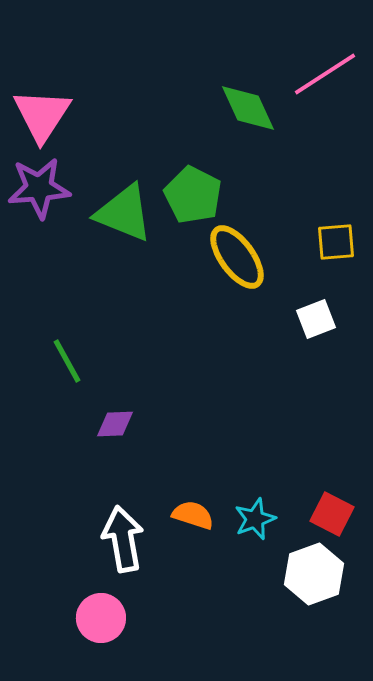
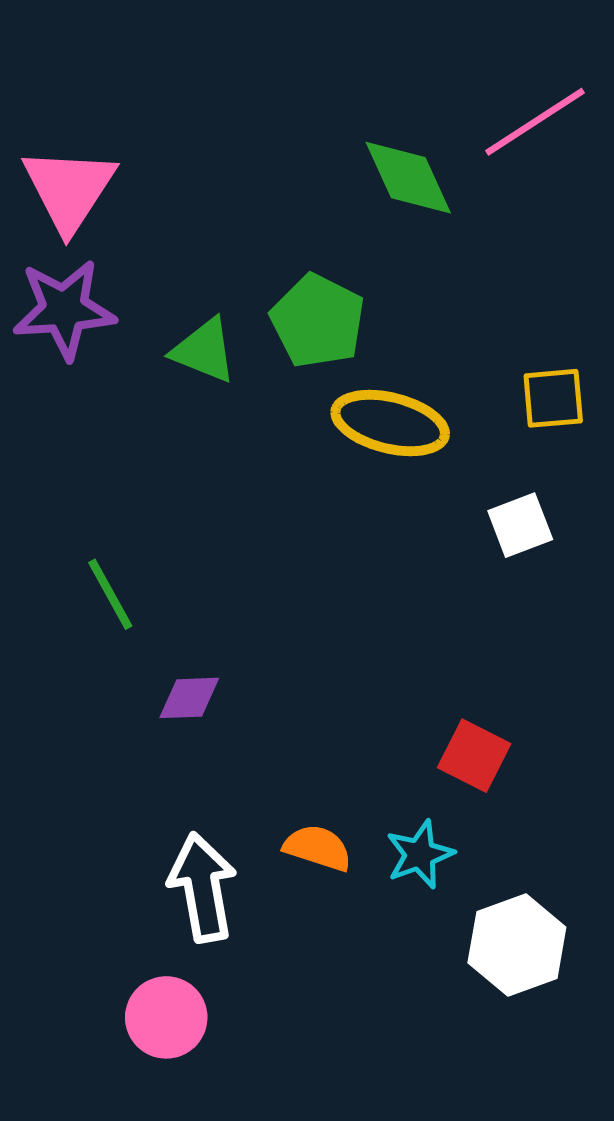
green triangle: (124, 213) -> (204, 351), size x0.7
yellow ellipse: (237, 257) -> (390, 423), turned -40
red square: (332, 514) -> (474, 756), moved

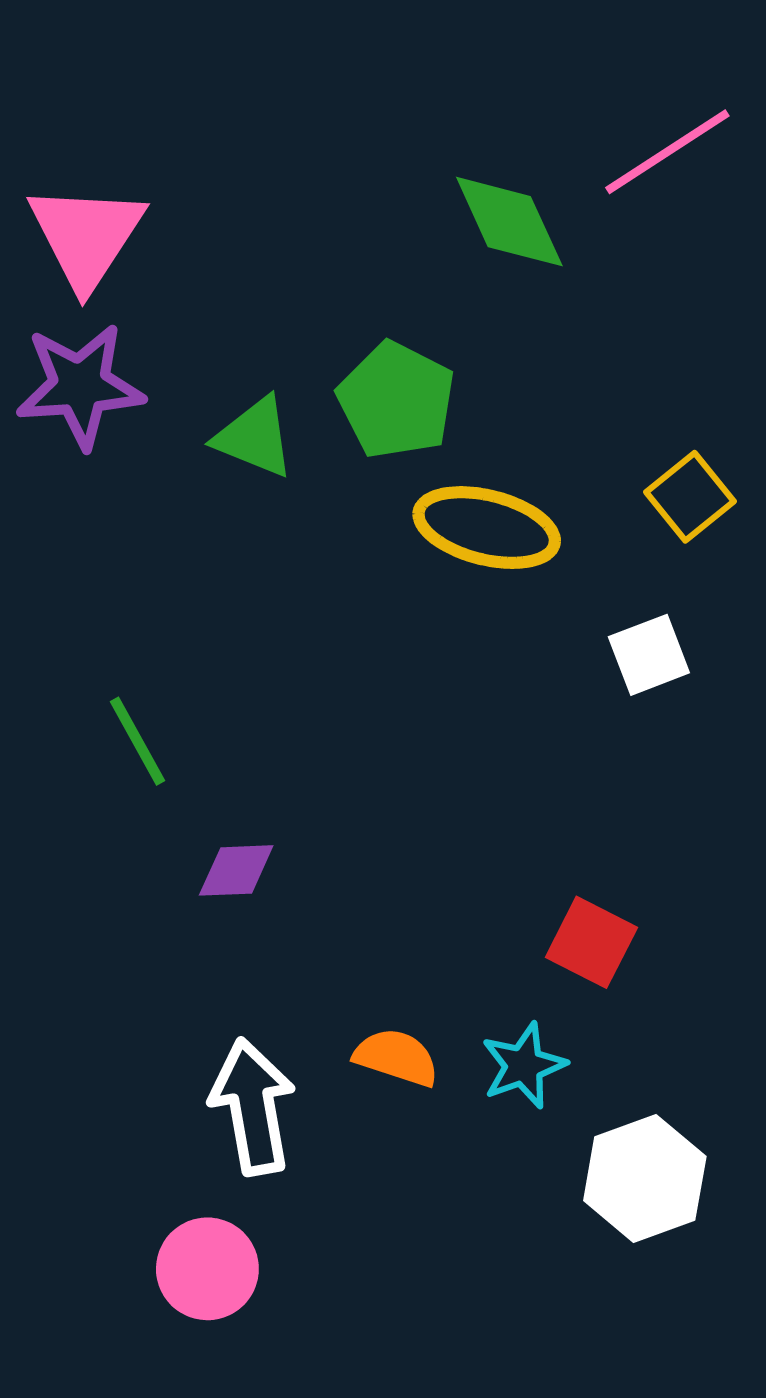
yellow square: (553, 398) -> (690, 497), turned -34

